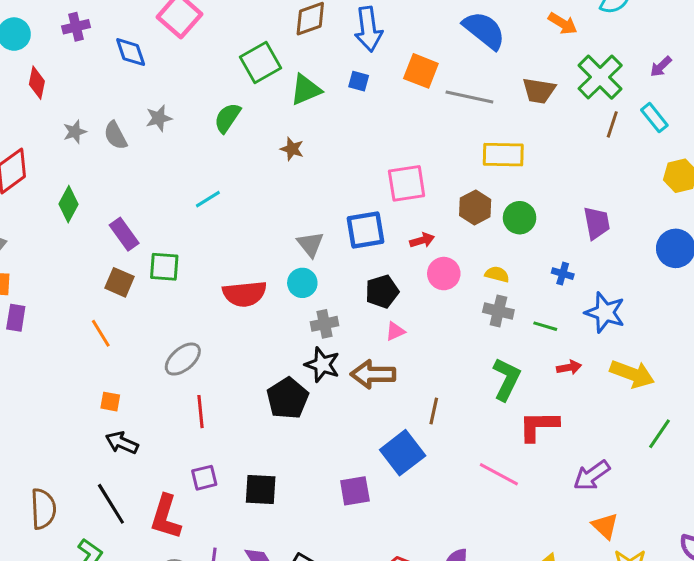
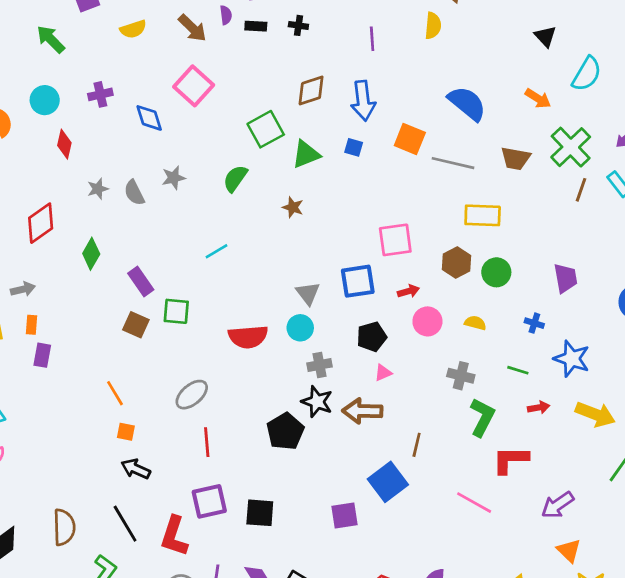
gray cross: (498, 311) -> (461, 376), moved
orange line: (101, 333) -> (115, 393), moved
purple square: (204, 478) -> (209, 501), size x1.5

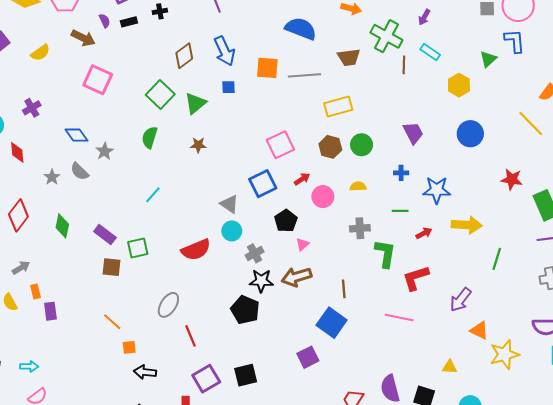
blue diamond: (149, 118) -> (76, 135), moved

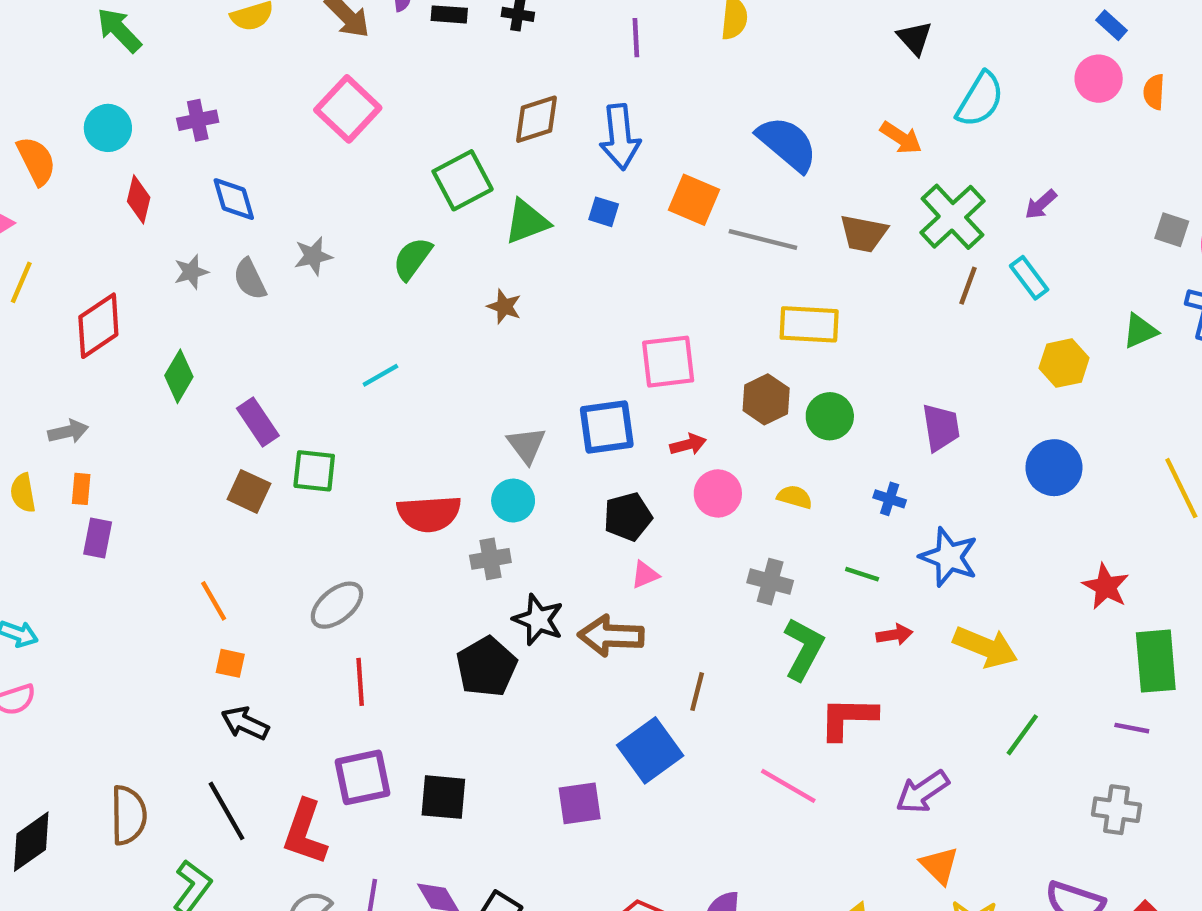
blue diamond: (76, 135) -> (234, 199), moved
gray cross: (255, 253) -> (490, 559), moved

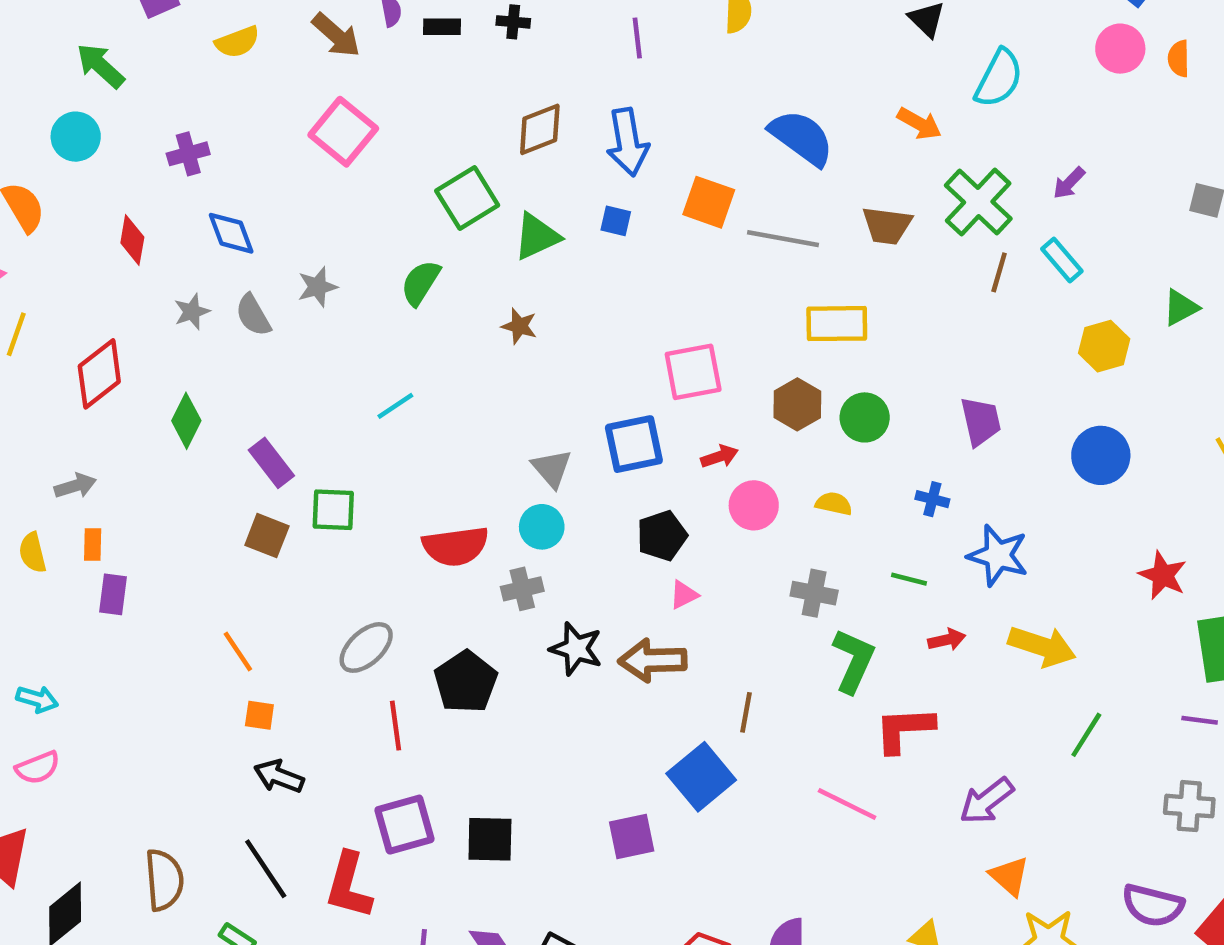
cyan circle: (108, 128) -> (76, 137), moved
black pentagon: (486, 667) -> (466, 682), moved

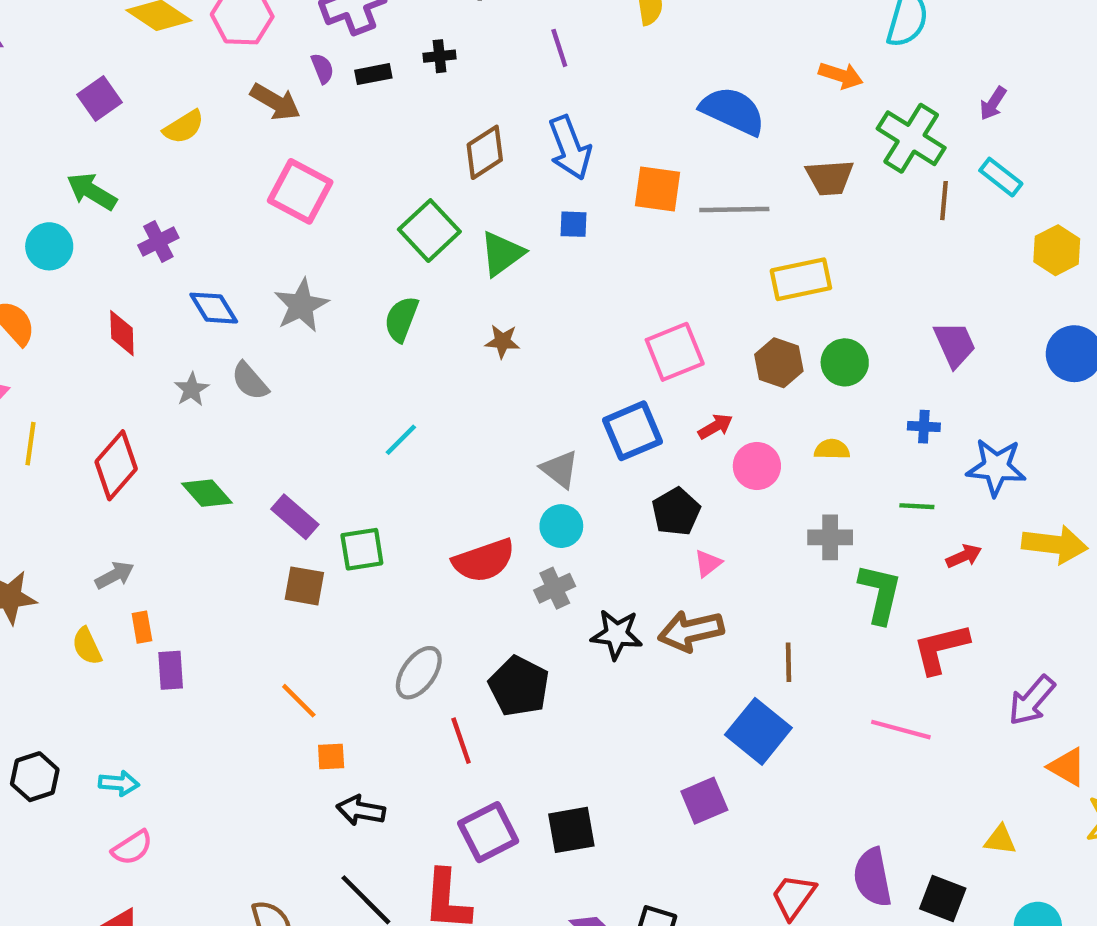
green arrow: (100, 66) -> (92, 191), moved
gray star: (317, 287) -> (301, 305), moved, size x1.4
green diamond: (186, 421) -> (207, 493), turned -57

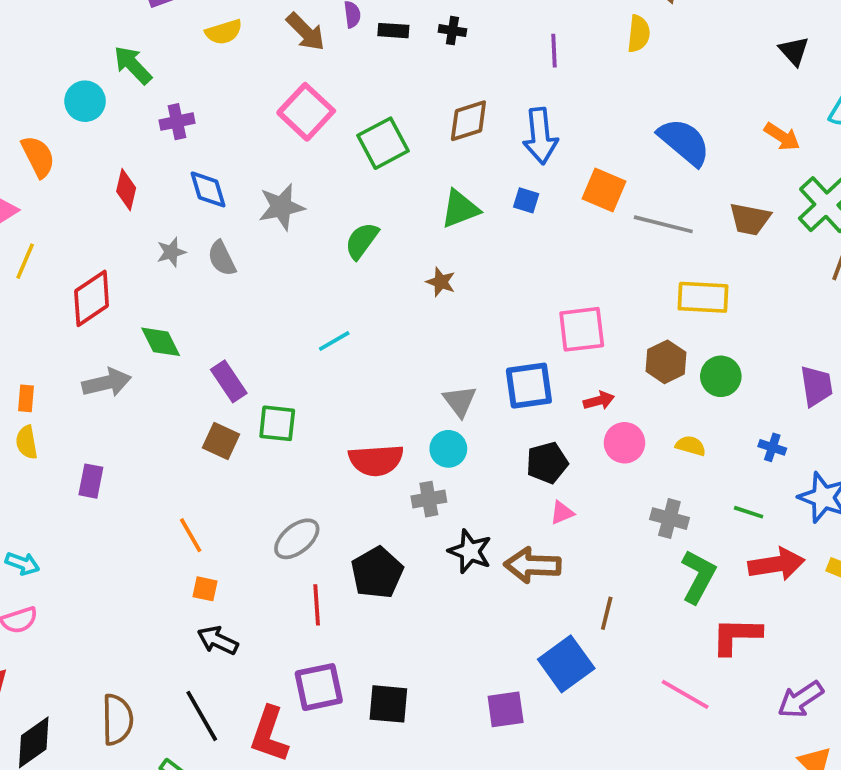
green square: (429, 231) -> (383, 143), moved
red arrow: (964, 556) -> (776, 564), size x1.8
gray arrow: (115, 575) -> (107, 383), moved, size x1.4
orange rectangle: (142, 627) -> (26, 398), moved

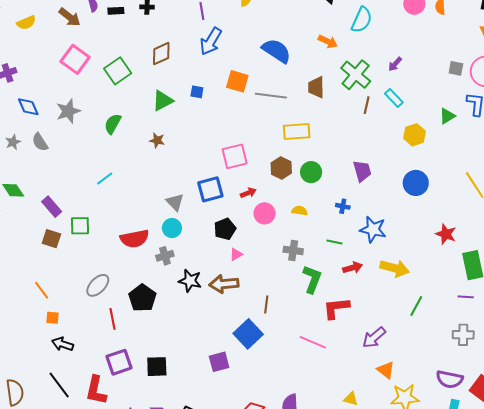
blue arrow: (540, 136) -> (211, 41), moved, turned 44
brown trapezoid: (750, 219) -> (316, 87), turned 85
red arrow: (776, 564) -> (353, 268), size x0.7

